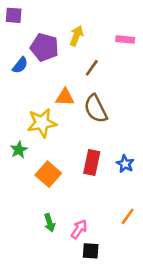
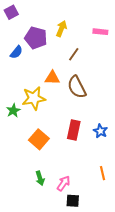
purple square: (14, 15) -> (11, 12), turned -32
green star: (19, 150) -> (13, 111), moved
orange line: (128, 216) -> (102, 173), turned -48

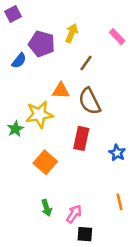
pink rectangle: (100, 32) -> (117, 37), turned 40
red rectangle: (74, 130) -> (81, 138), moved

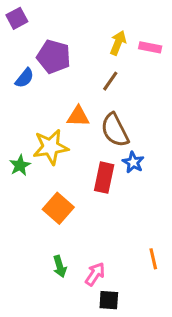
yellow arrow: (72, 33) -> (118, 43), moved
pink rectangle: (117, 37) -> (150, 47), turned -35
blue star: (117, 153) -> (133, 162), moved

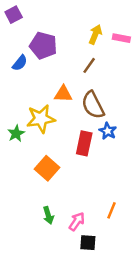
orange line: (153, 259) -> (111, 210), moved, turned 35

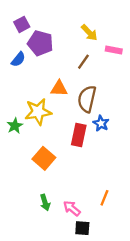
purple square: (14, 15) -> (22, 24), moved
yellow arrow: (95, 34) -> (89, 33), turned 114
pink rectangle: (121, 38) -> (114, 50), moved
brown semicircle: (93, 105) -> (87, 99), turned 40
pink arrow: (77, 221) -> (72, 208), turned -84

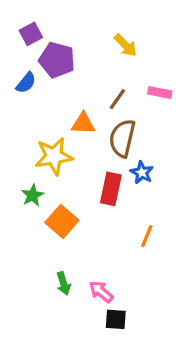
pink rectangle: (114, 50) -> (160, 93), moved
brown line: (83, 62) -> (117, 99), moved
green star: (15, 126) -> (33, 195), moved
orange line: (104, 198) -> (147, 236), moved

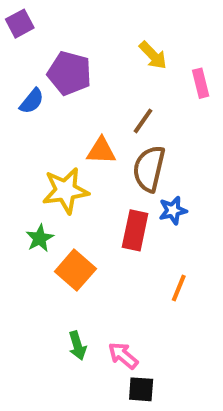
purple square: (31, 34) -> (20, 24), moved
pink rectangle: (160, 93) -> (201, 83), moved, turned 65
blue star: (142, 173) -> (173, 210), turned 30

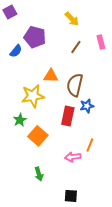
yellow arrow: (153, 55) -> (72, 19), moved
brown line: (143, 121) -> (76, 47), moved
pink arrow: (123, 356) -> (73, 157), moved, turned -49

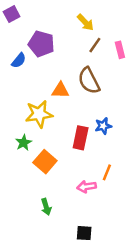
brown line: (76, 47) -> (95, 45), moved
brown semicircle: (75, 85) -> (89, 81), moved, turned -40

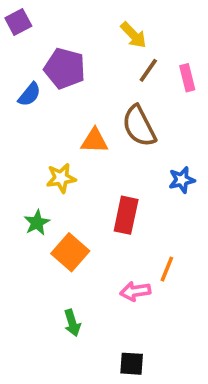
yellow star: (39, 114) -> (61, 178), size x0.7
blue star: (103, 126) -> (182, 180), moved

